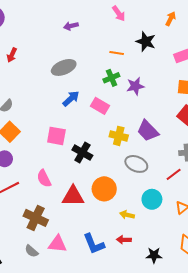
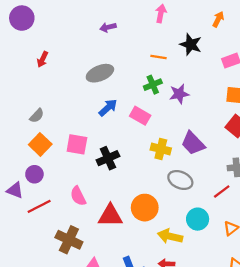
pink arrow: (119, 13) -> (161, 13), turned -133
pink square: (56, 136) -> (77, 144), moved
black cross: (82, 153) -> (108, 158), moved, turned 36
yellow arrow: (127, 215) -> (170, 236), size x1.5

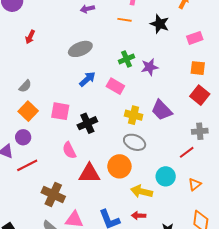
orange line: (159, 57) -> (124, 20), moved
gray ellipse: (180, 180) -> (135, 142), moved
pink semicircle: (78, 196) -> (69, 150), moved

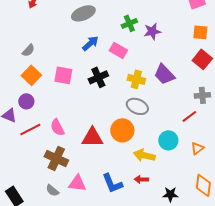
black cross: (87, 123) -> (98, 77), moved
pink semicircle: (69, 150) -> (57, 127), moved

